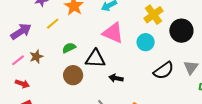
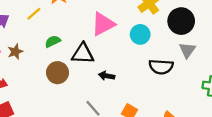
pink triangle: (113, 33) -> (103, 24), turned -50
gray triangle: (191, 67) -> (187, 50), moved
black semicircle: (164, 70) -> (161, 67), turned 40

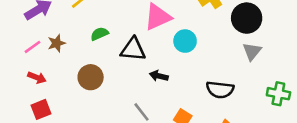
cyan circle: (140, 34) -> (185, 41), moved
black semicircle: (161, 67) -> (220, 90), moved
brown circle: (58, 73) -> (91, 77), moved

